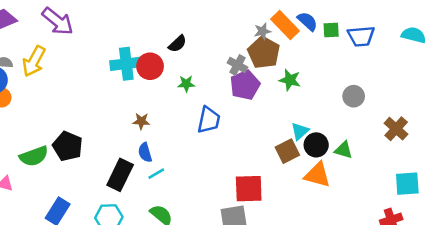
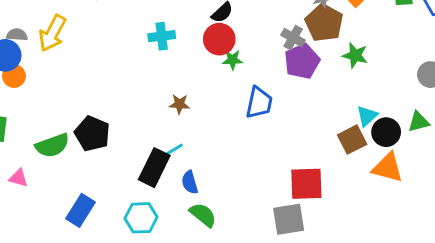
cyan cross: (126, 64) -> (162, 36), size x0.7
red circle: (150, 66) -> (219, 39), moved
green triangle: (344, 150) -> (419, 122), moved, turned -30
blue semicircle: (145, 152) -> (190, 182), moved
cyan line: (156, 174) -> (173, 150), moved

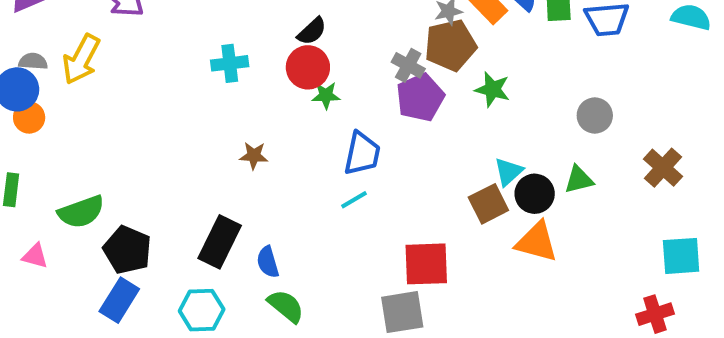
brown pentagon: (324, 23) -> (450, 45), turned 30
black pentagon: (92, 134) -> (127, 250), moved
cyan line: (173, 150) -> (354, 200), moved

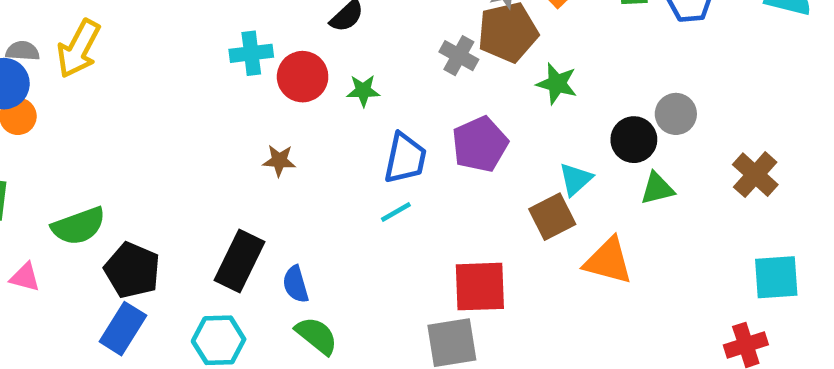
red circle: (308, 67) -> (303, 77), moved
purple pentagon: (420, 97) -> (480, 144), moved
black circle: (535, 194) -> (634, 140), moved

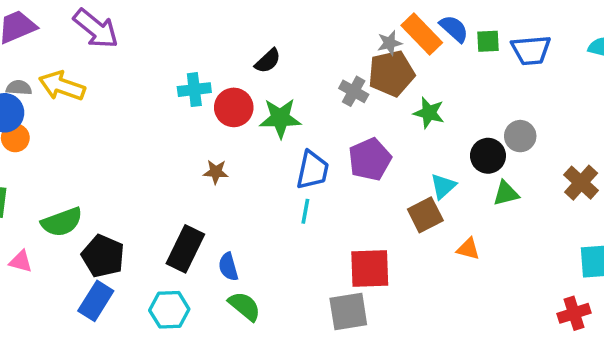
yellow arrow: (79, 49) -> (62, 86), turned 81
green star: (363, 91) -> (280, 118), size x1.6
cyan line: (396, 212) -> (305, 211), turned -50
orange triangle: (608, 261) -> (468, 249), size x0.6

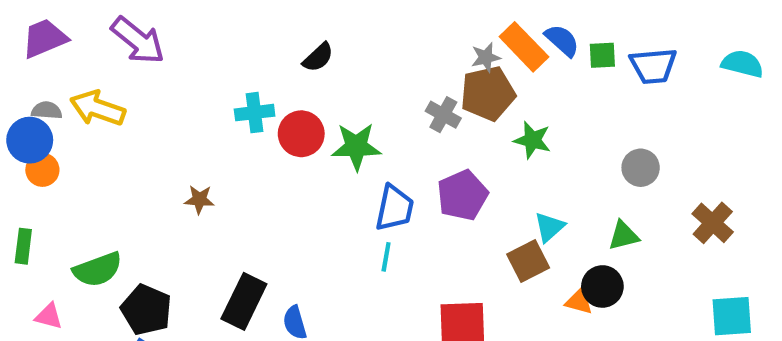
black semicircle: (268, 61) -> (318, 57), moved
black circle: (488, 156) -> (602, 286), moved
brown star: (216, 172) -> (199, 200), moved

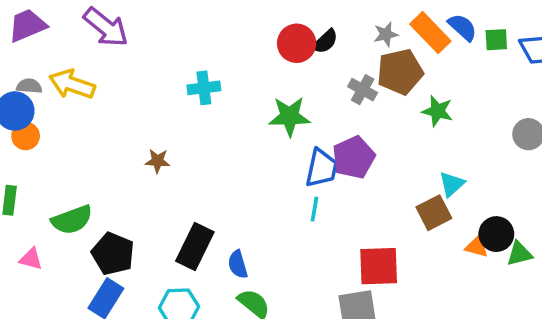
black semicircle: (318, 57) -> (325, 41), moved
gray star: (486, 57) -> (386, 34), moved
red circle: (301, 134) -> (297, 43), moved
purple pentagon: (462, 195) -> (354, 157), moved
green triangle: (624, 236) -> (519, 254), moved

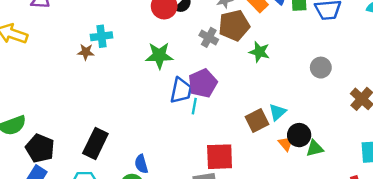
brown star: (158, 161) -> (86, 52), moved
cyan triangle: (452, 184) -> (277, 112), moved
cyan line: (314, 209) -> (194, 106), moved
orange triangle: (477, 247) -> (286, 143), turned 35
blue semicircle: (238, 264) -> (141, 164), moved

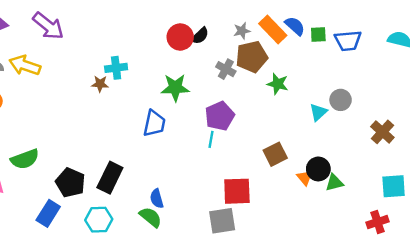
blue trapezoid: (181, 90) -> (154, 123), moved
cyan triangle: (277, 112) -> (318, 112), moved
black pentagon: (40, 148) -> (70, 183), moved

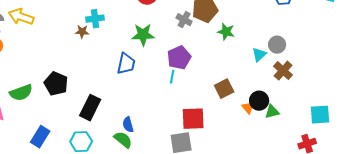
brown cross: (382, 132) -> (283, 71), moved
black pentagon: (70, 183) -> (56, 84), moved

